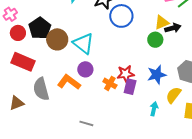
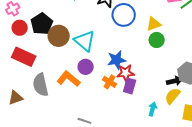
yellow triangle: (162, 22) -> (154, 24), moved
black arrow: (173, 28) -> (175, 81), moved
blue star: (157, 75) -> (117, 60), moved

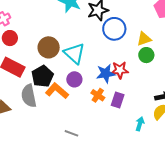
black pentagon: (42, 24) -> (42, 76), moved
red star: (126, 73) -> (120, 70), moved

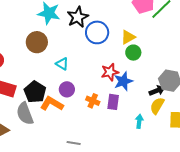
brown circle: (49, 47) -> (37, 42), moved
cyan triangle: (74, 53) -> (62, 64), size x0.6
blue star: (106, 74) -> (123, 81), moved

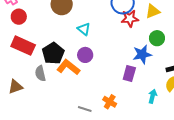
green circle: (133, 53) -> (157, 38), moved
red star: (110, 72) -> (130, 18), moved
orange cross: (93, 101) -> (110, 102), moved
gray semicircle: (25, 114) -> (40, 73), size x0.7

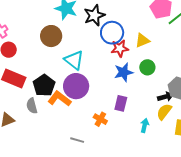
cyan triangle: (84, 29) -> (74, 60), size x1.5
blue star: (142, 54) -> (124, 72), moved
purple circle: (85, 55) -> (76, 86), size x1.6
orange cross: (110, 102) -> (100, 119), moved

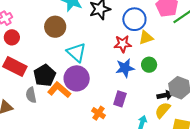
blue circle: (112, 33) -> (134, 19), moved

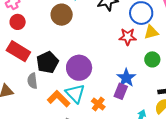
cyan triangle: (76, 52) -> (75, 93), moved
blue star: (125, 68) -> (126, 78), moved, turned -30
orange L-shape: (59, 90) -> (59, 99), moved

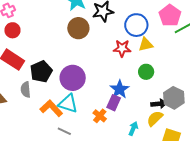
brown circle: (62, 15) -> (78, 28), moved
cyan triangle: (75, 93) -> (68, 103), turned -30
orange cross: (98, 104) -> (100, 116), moved

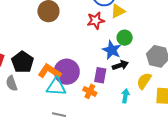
purple circle: (73, 78) -> (67, 72), moved
blue star: (119, 89) -> (112, 50), moved
black arrow: (159, 104) -> (120, 65), moved
orange L-shape: (51, 108) -> (50, 71), moved

